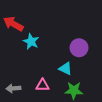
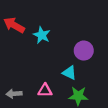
cyan star: (31, 42) -> (42, 35), moved

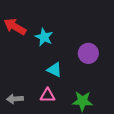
cyan triangle: (69, 73) -> (55, 70), moved

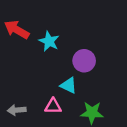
purple circle: (88, 53) -> (84, 61), moved
cyan triangle: (55, 70) -> (69, 85), moved

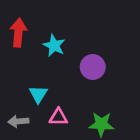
red arrow: (17, 30) -> (18, 33), turned 65
cyan triangle: (69, 85) -> (38, 94), moved, turned 36

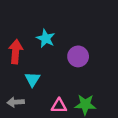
red arrow: (18, 33) -> (16, 52), moved
pink triangle: (58, 117) -> (59, 106), moved

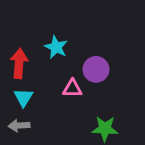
cyan triangle: (32, 79) -> (23, 97), moved
pink triangle: (59, 106) -> (72, 89), moved

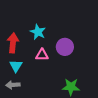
pink triangle: (72, 89) -> (42, 55), moved

